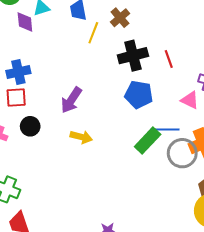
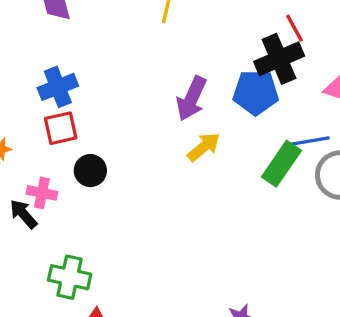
black cross: (133, 56) -> (279, 59), moved
purple arrow: (71, 100) -> (192, 99), moved
yellow arrow: (81, 137) -> (204, 147), moved, turned -45

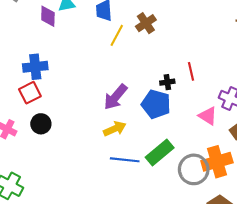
black cross: (279, 59) -> (167, 82), moved, size x0.5
red square: (61, 128) -> (30, 93), turned -30
blue line: (306, 142) -> (125, 160), moved

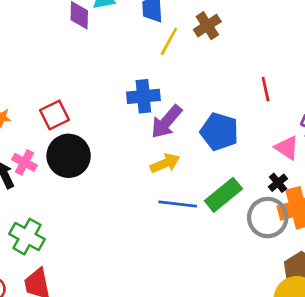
blue cross: (35, 67) -> (143, 96), moved
black cross: (167, 82) -> (278, 183), moved, turned -32
black circle: (41, 124) -> (69, 156), size x1.6

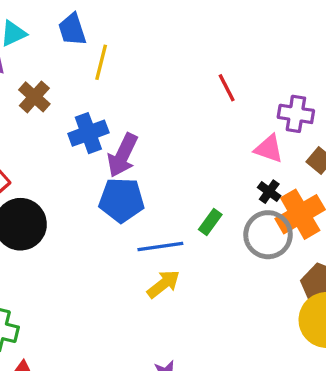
brown cross: (207, 26) -> (34, 97), moved
blue pentagon: (219, 132) -> (122, 200), moved
yellow arrow: (165, 163) -> (163, 284), moved
green rectangle: (223, 195) -> (210, 222), size x0.6

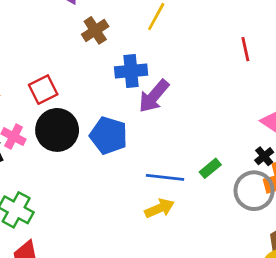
red line: (227, 88) -> (245, 49), moved
blue pentagon: (122, 200) -> (109, 135), moved

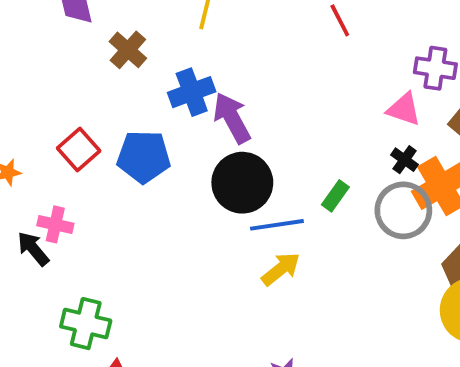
purple arrow: (154, 96) -> (232, 118), turned 126
black circle: (57, 130) -> (242, 183), moved
blue pentagon: (109, 135) -> (144, 157), moved

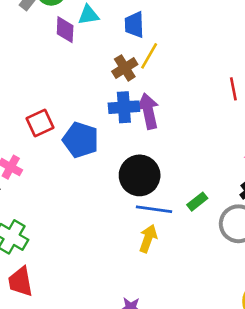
brown cross: (128, 50) -> (125, 68), moved
purple arrow: (232, 118) -> (148, 111), moved
yellow arrow: (281, 269) -> (148, 239), turned -48

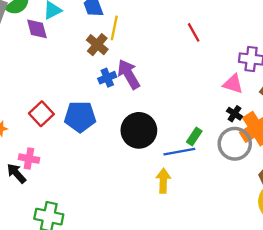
blue cross: (124, 107) -> (107, 78), size x0.7
blue line: (154, 209) -> (179, 152), moved

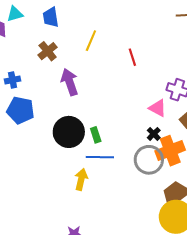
yellow line: (114, 28) -> (91, 41), moved
blue cross: (107, 78) -> (13, 80), moved
green rectangle: (194, 136) -> (96, 135), moved, turned -63

